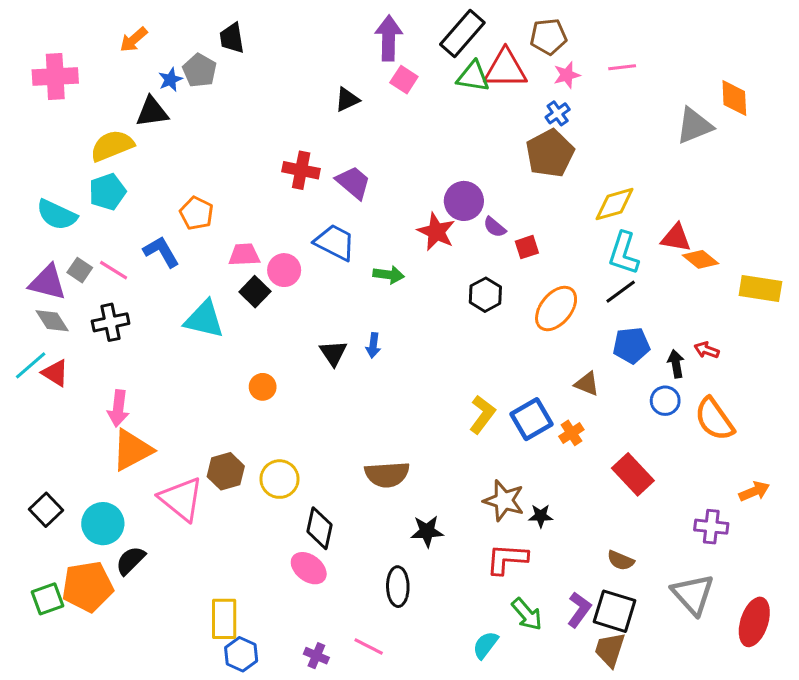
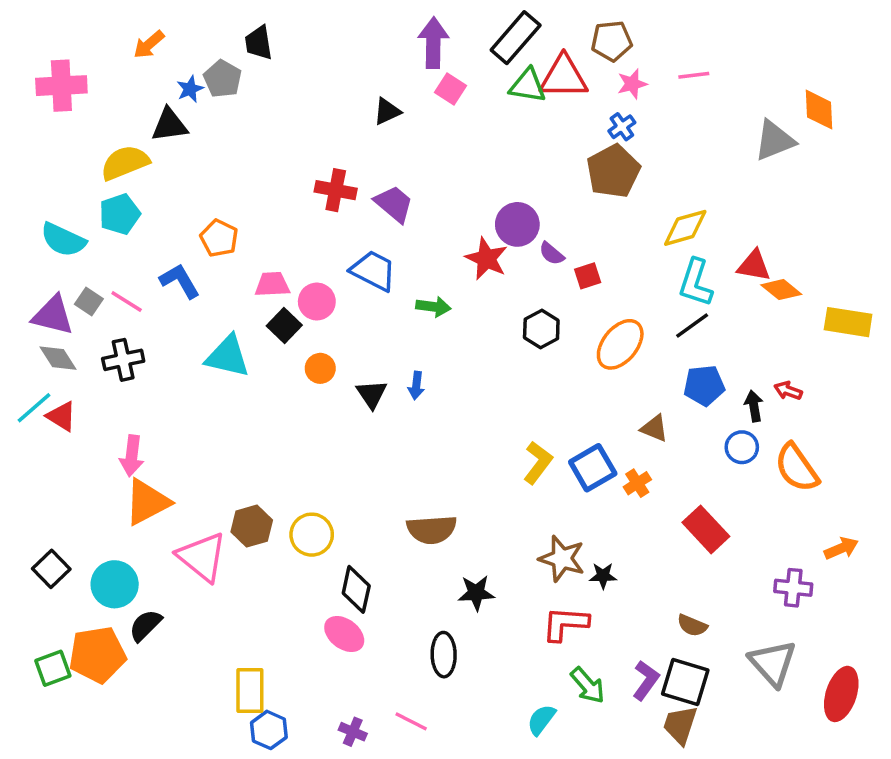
orange circle: (263, 387) -> (320, 368), moved

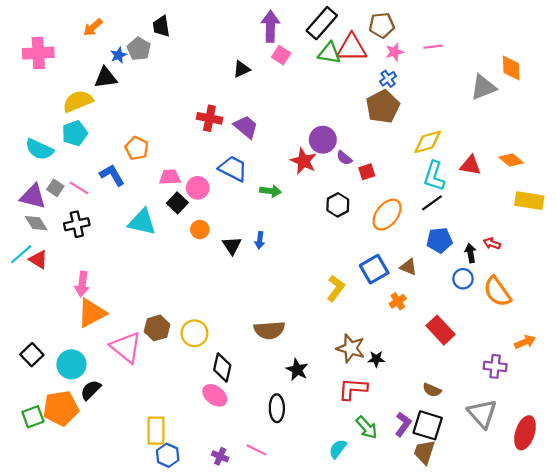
orange diamond: (781, 290) -> (511, 160), moved
blue square: (593, 468) -> (374, 269), moved
black star: (476, 593) -> (297, 370), turned 30

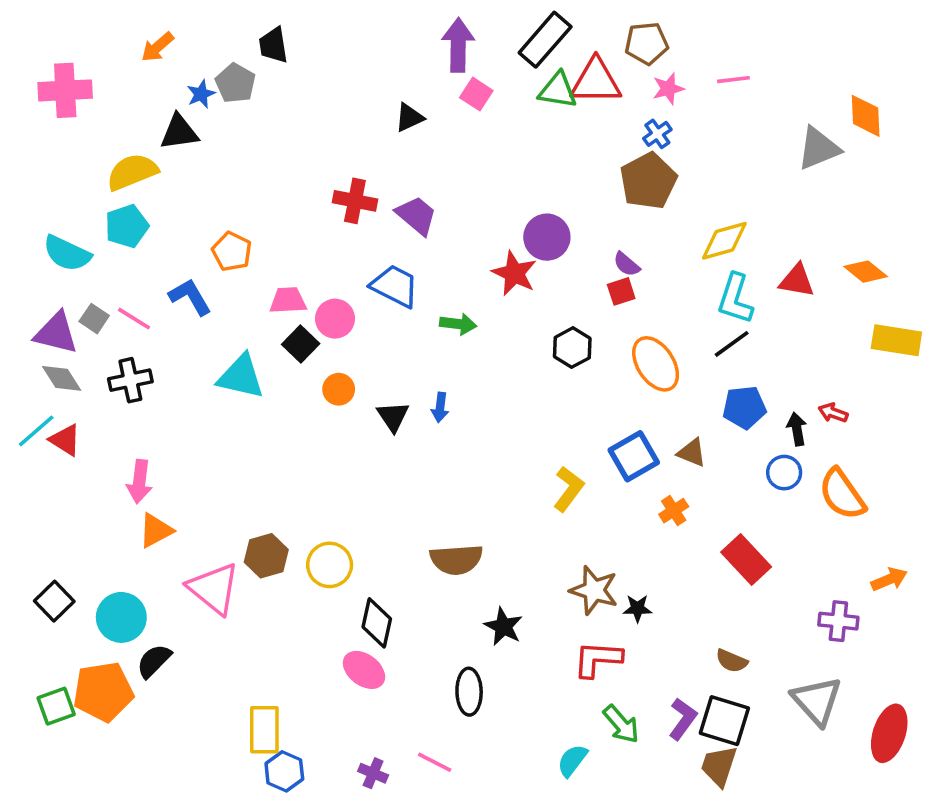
purple semicircle: (344, 158) -> (627, 264), moved
orange ellipse: (387, 215) -> (656, 364), turned -72
orange triangle: (92, 313) -> (156, 530), size x0.7

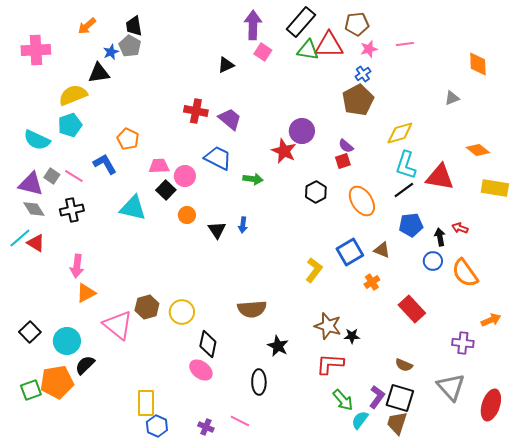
black trapezoid: (273, 45) -> (134, 26), moved
gray triangle: (819, 148) -> (452, 98), moved, size x0.6
red triangle: (797, 281) -> (440, 177), moved, size x1.4
cyan semicircle: (572, 760) -> (360, 420), moved

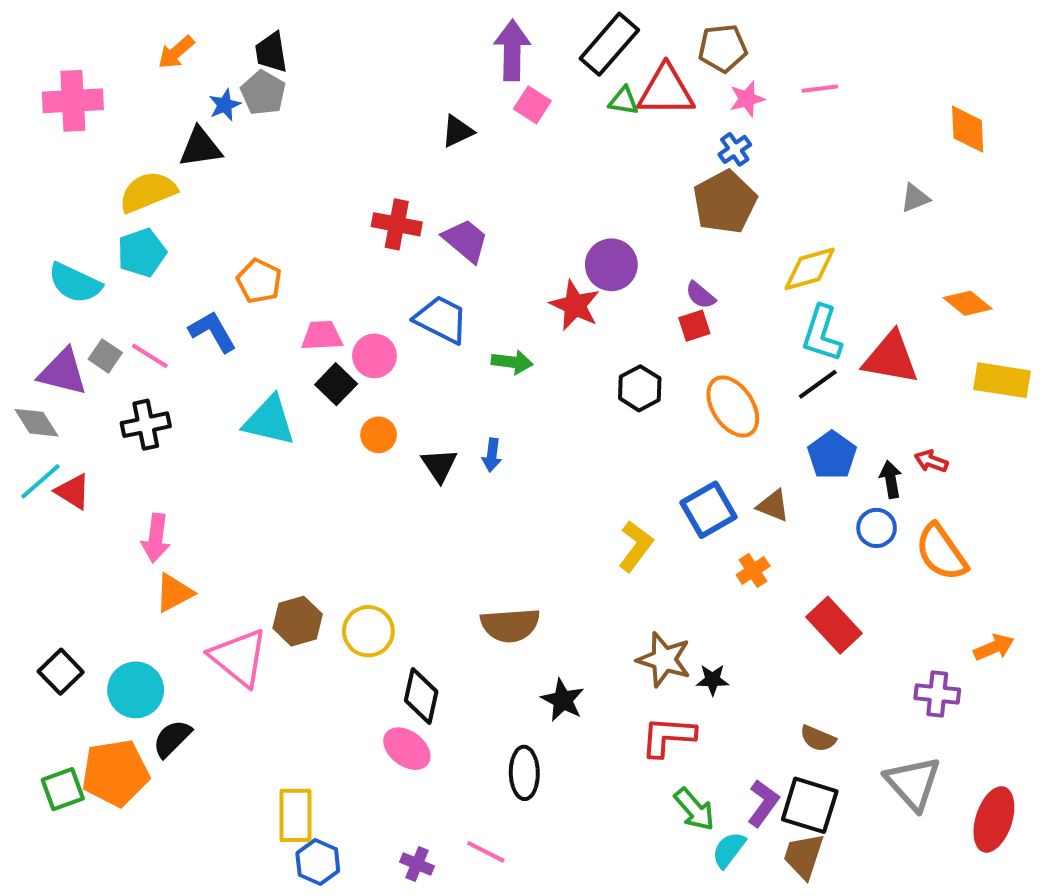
green triangle: (308, 50) -> (623, 101), size x0.7
gray diamond: (34, 209) -> (36, 423), moved
blue pentagon: (411, 225) -> (832, 455), turned -30

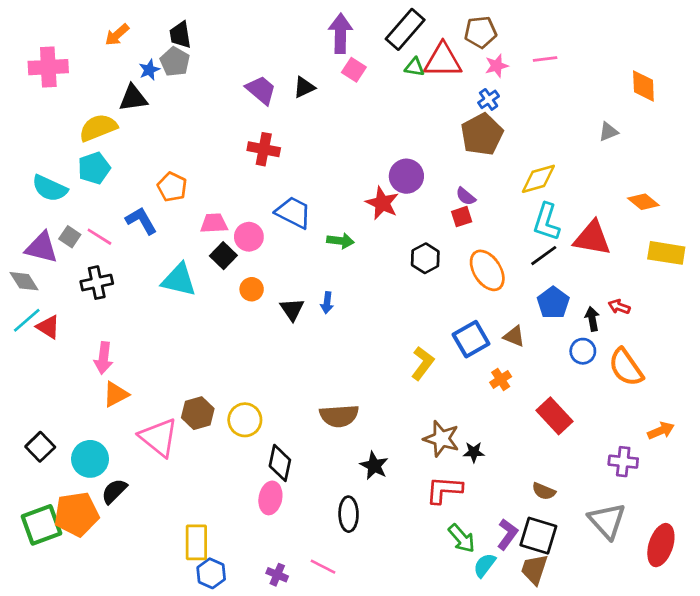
purple trapezoid: (466, 241) -> (261, 90), moved
pink ellipse: (407, 749) -> (270, 498), turned 64
green square: (63, 789) -> (42, 525), size x1.4

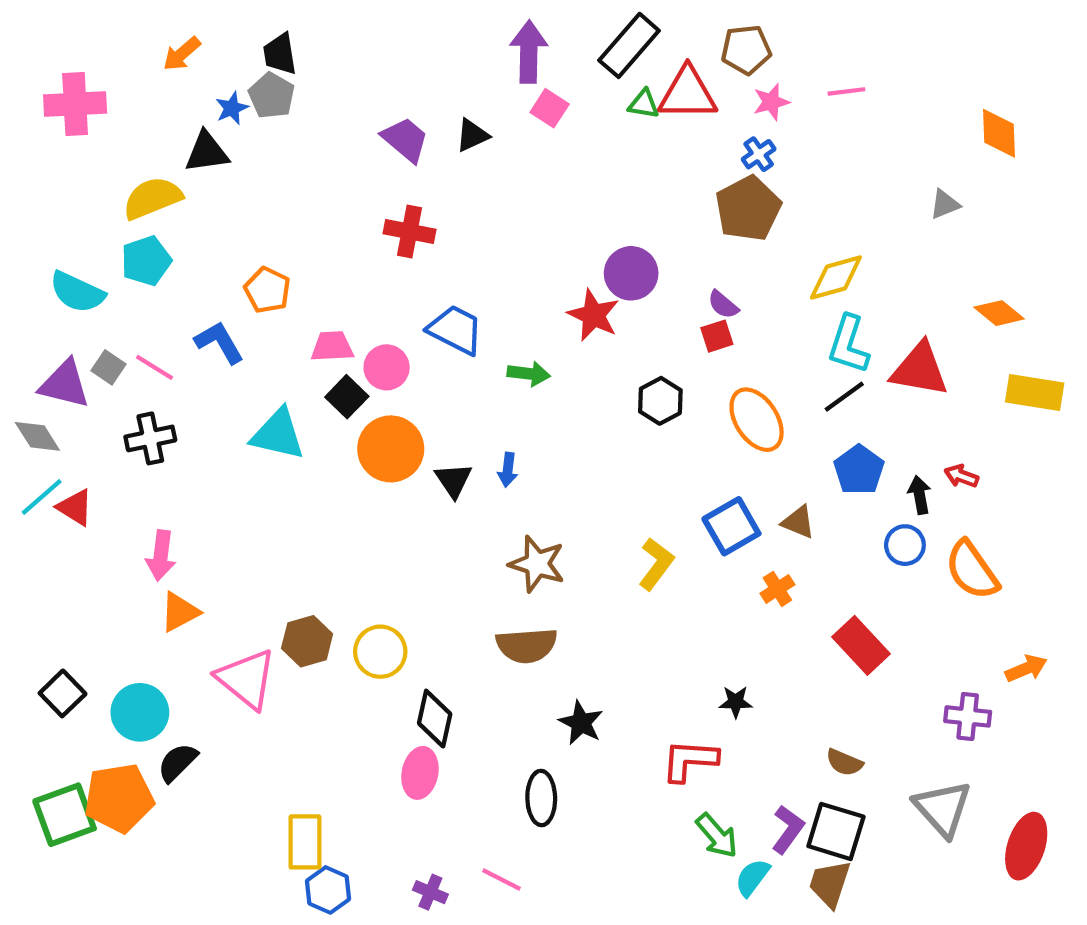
orange circle: (252, 289) -> (391, 449), size x1.8
brown star: (441, 439) -> (537, 564), moved

